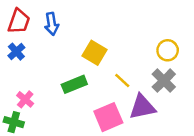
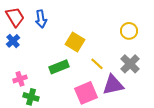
red trapezoid: (19, 21) -> (15, 17), turned -50
yellow circle: (168, 50) -> (129, 31), moved
pink cross: (25, 99) -> (20, 79), turned 32
green cross: (14, 122) -> (31, 97), moved

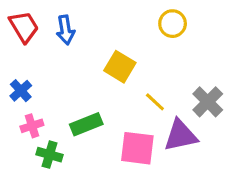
yellow circle: (129, 31) -> (173, 24), moved
blue cross: (13, 41) -> (21, 91), moved
green rectangle: (59, 67) -> (86, 124), moved
pink square: (86, 93) -> (137, 148), turned 30

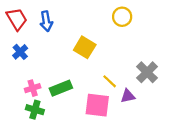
blue cross: (21, 91) -> (20, 52), moved
yellow line: (155, 102) -> (110, 81), moved
pink cross: (32, 126) -> (33, 88), moved
purple triangle: (181, 135) -> (128, 96), size x0.6

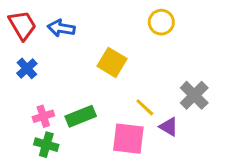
blue arrow: (46, 21) -> (61, 28), turned 108
purple triangle: (128, 96) -> (169, 127), turned 42

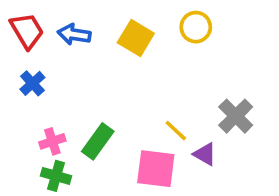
yellow square: (112, 62) -> (136, 38), moved
green rectangle: (81, 116) -> (98, 141), turned -32

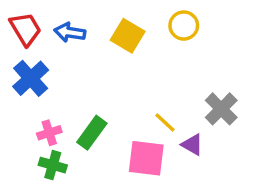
blue cross: (32, 83) -> (31, 78), size x1.5

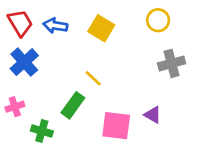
yellow circle: (184, 26) -> (158, 20), moved
gray cross: (221, 109) -> (172, 63), moved, turned 30
yellow line: (165, 123) -> (93, 78), moved
pink cross: (49, 133) -> (15, 107), moved

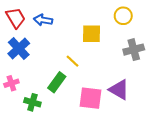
yellow square: (101, 28) -> (92, 34), moved, turned -30
purple triangle: (153, 115) -> (119, 90), size x1.5

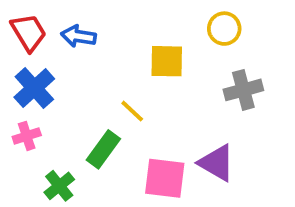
pink cross: (11, 83) -> (27, 136), moved
green cross: (32, 102) -> (59, 186), turned 35

